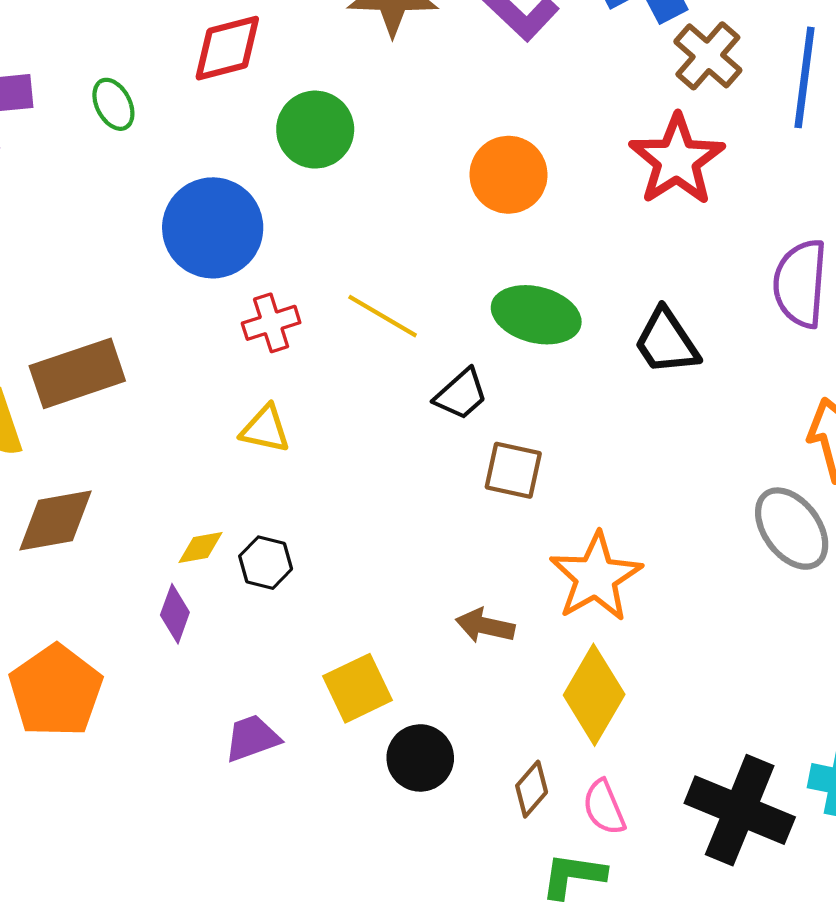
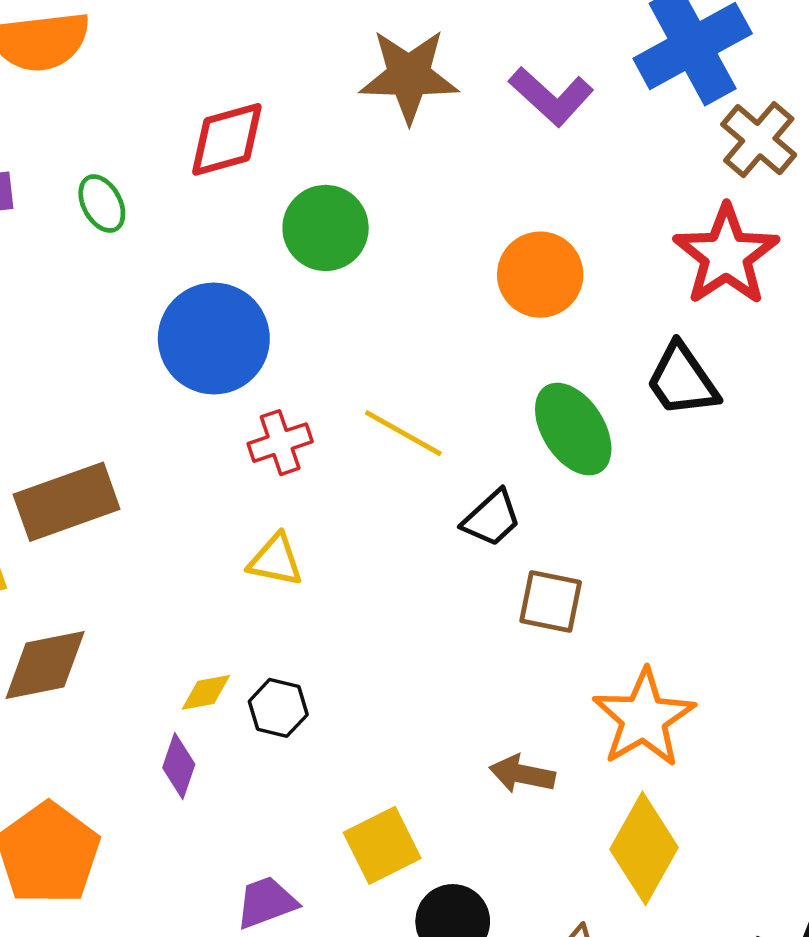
green ellipse: (536, 315) -> (573, 429), turned 44
black trapezoid: (666, 342) -> (682, 380), moved

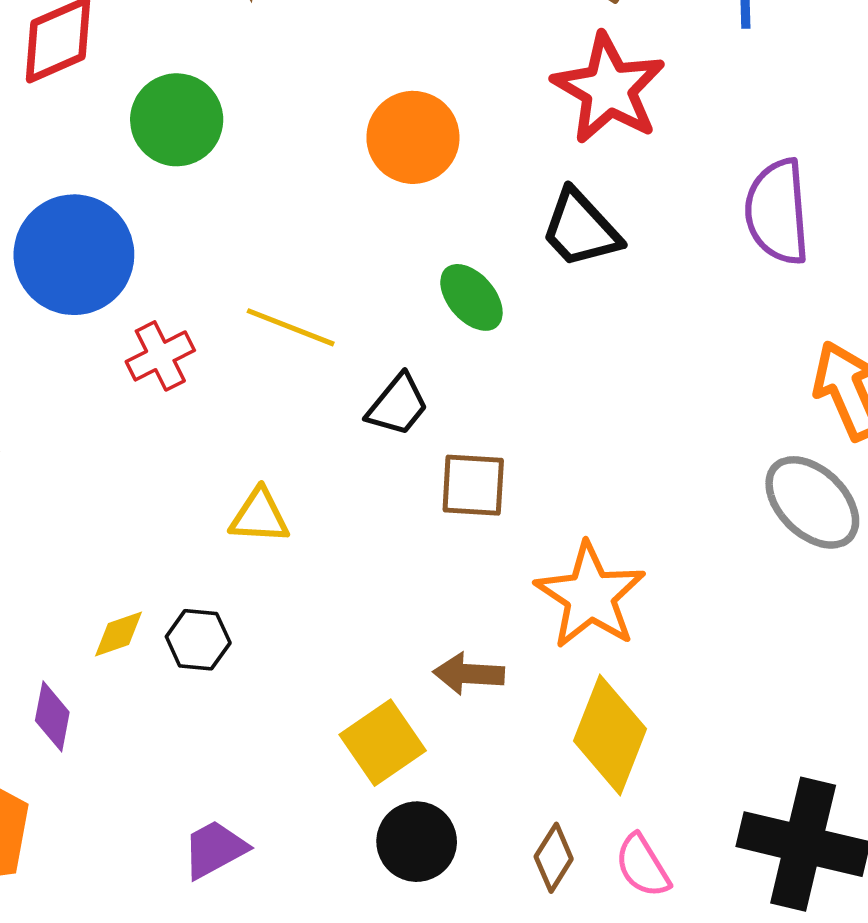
green ellipse: (573, 429) -> (471, 297), size x0.7
yellow triangle: (276, 560) -> (259, 516), moved
purple diamond: (179, 766) -> (52, 716), moved
yellow square: (382, 845) -> (383, 743), moved

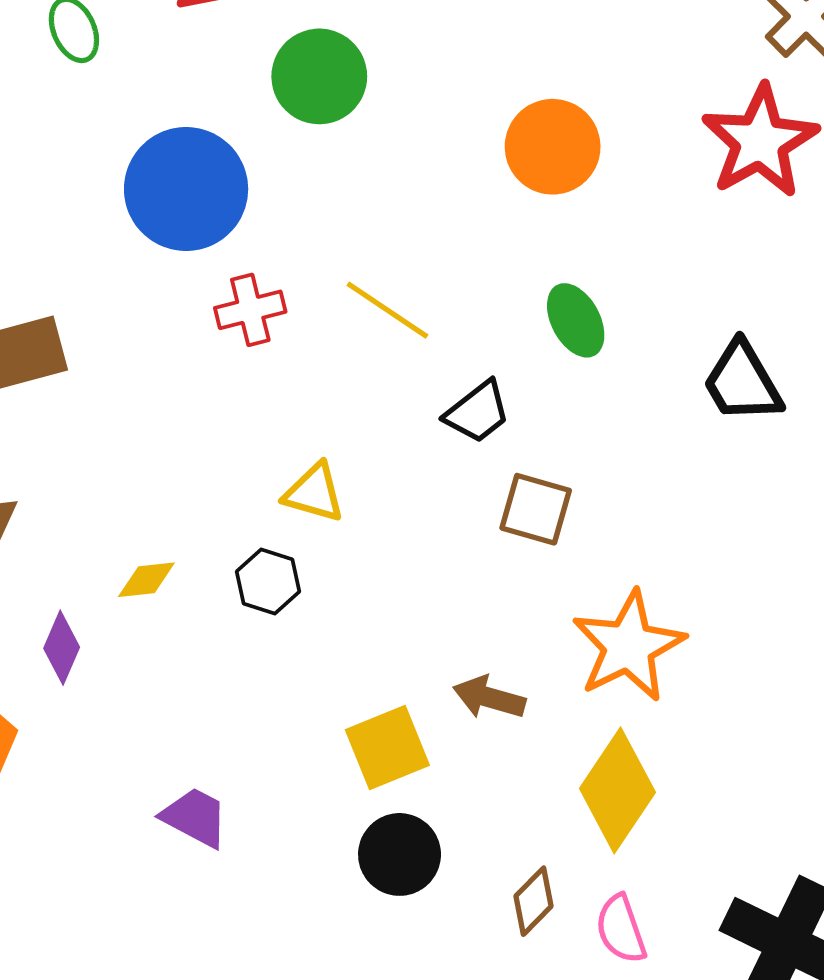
black trapezoid: (580, 229) -> (742, 382), moved
black hexagon: (198, 640) -> (268, 582), moved
purple trapezoid: (215, 849) -> (195, 817), turned 44

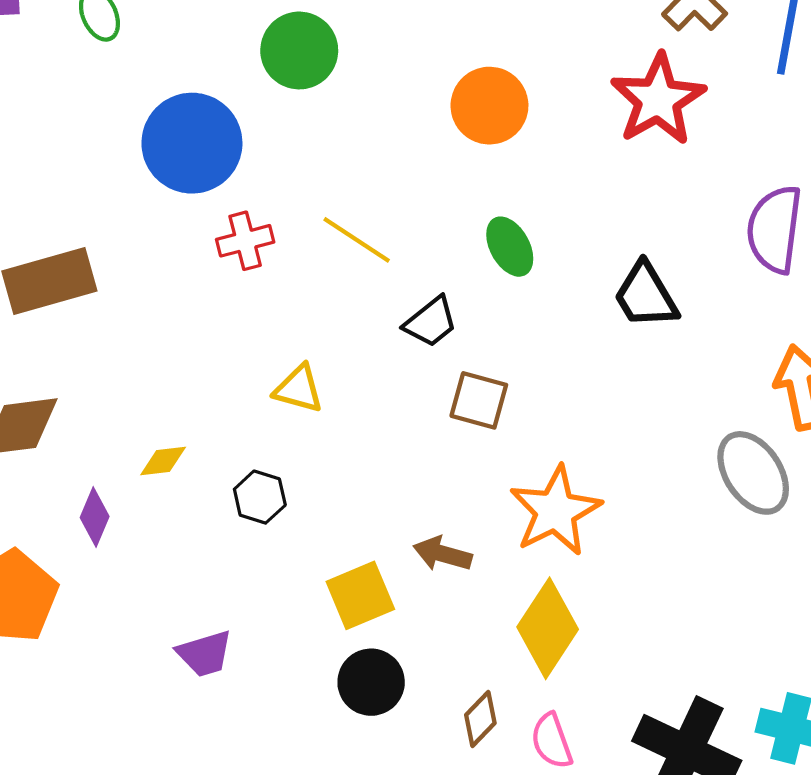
black hexagon: (268, 582) -> (260, 497), moved
purple trapezoid: (195, 817) -> (205, 654), turned 136

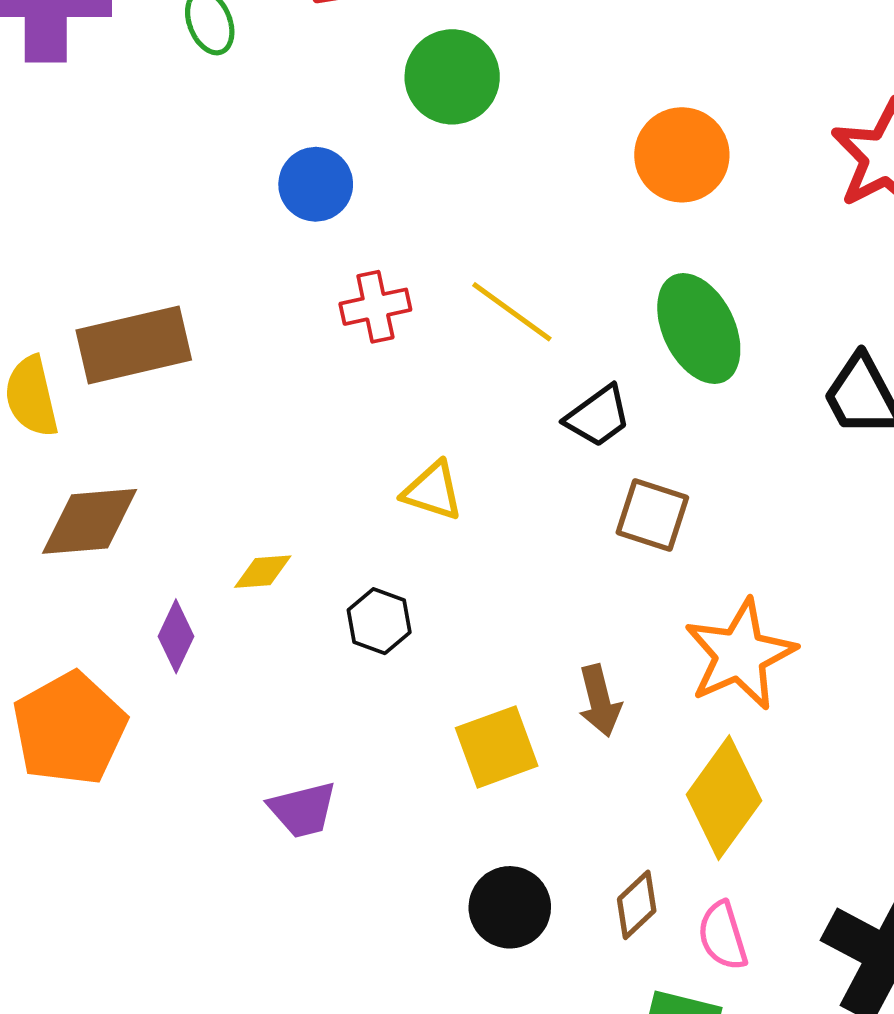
blue circle: (192, 143) -> (316, 184), size x0.6
green ellipse: (510, 247) -> (699, 329), size x1.5
brown arrow: (443, 554) -> (600, 701), turned -122
black circle: (371, 682) -> (510, 907), moved

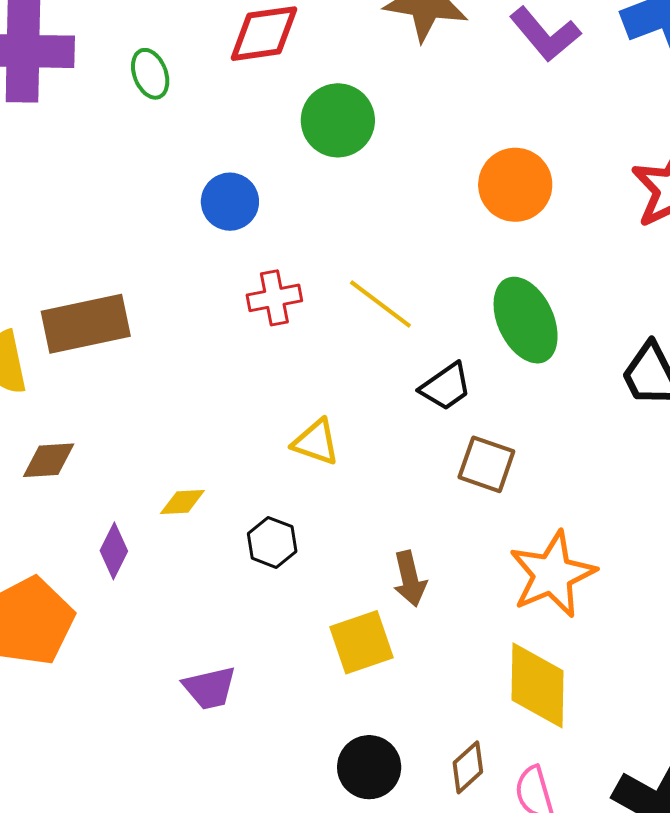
brown diamond: (90, 521) -> (49, 460), size x0.7
brown arrow: (600, 701) -> (410, 579), moved
yellow diamond: (724, 798) -> (538, 685), turned -36

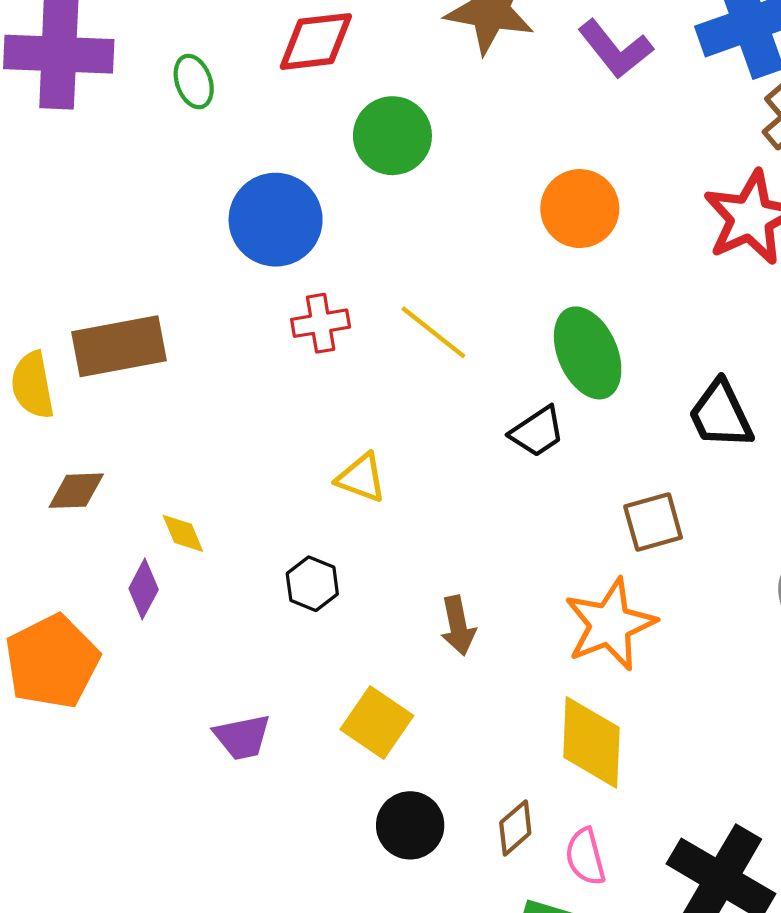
blue circle: (230, 202) -> (276, 220), size x1.5
black trapezoid: (446, 387) -> (537, 432), moved
brown square: (486, 464) -> (653, 522), moved, turned -36
yellow diamond: (182, 502) -> (183, 533), moved, turned 69
yellow square: (361, 642) -> (377, 722), moved, turned -38

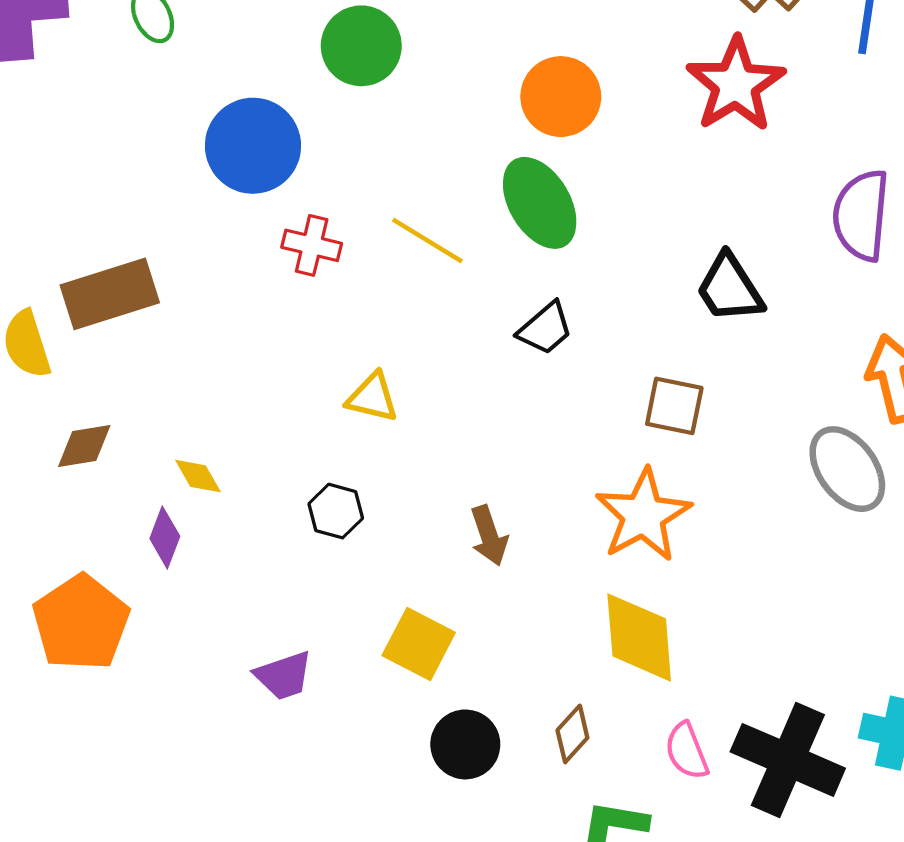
red cross: (321, 323) -> (312, 245), turned 30
green ellipse: (588, 353) -> (540, 203), moved
brown square: (653, 522) -> (674, 406), turned 34
pink semicircle: (585, 857) -> (687, 751), moved

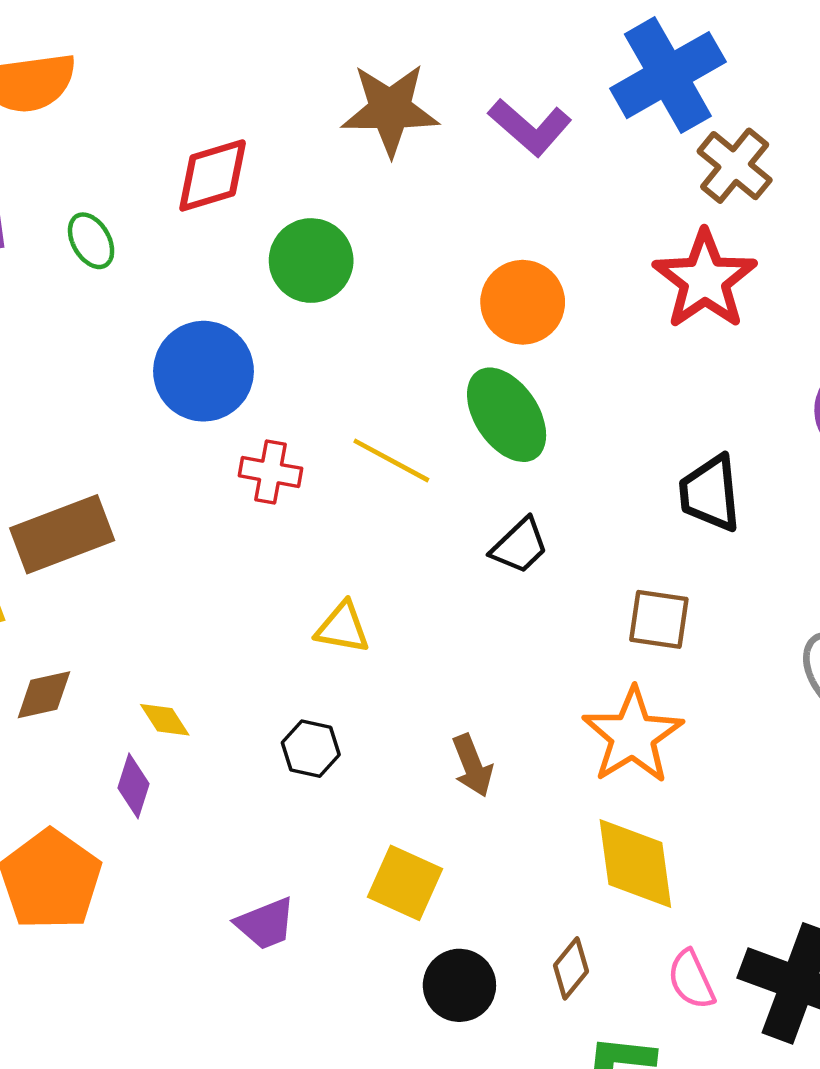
black trapezoid: (730, 288) -> (710, 493), turned 30

